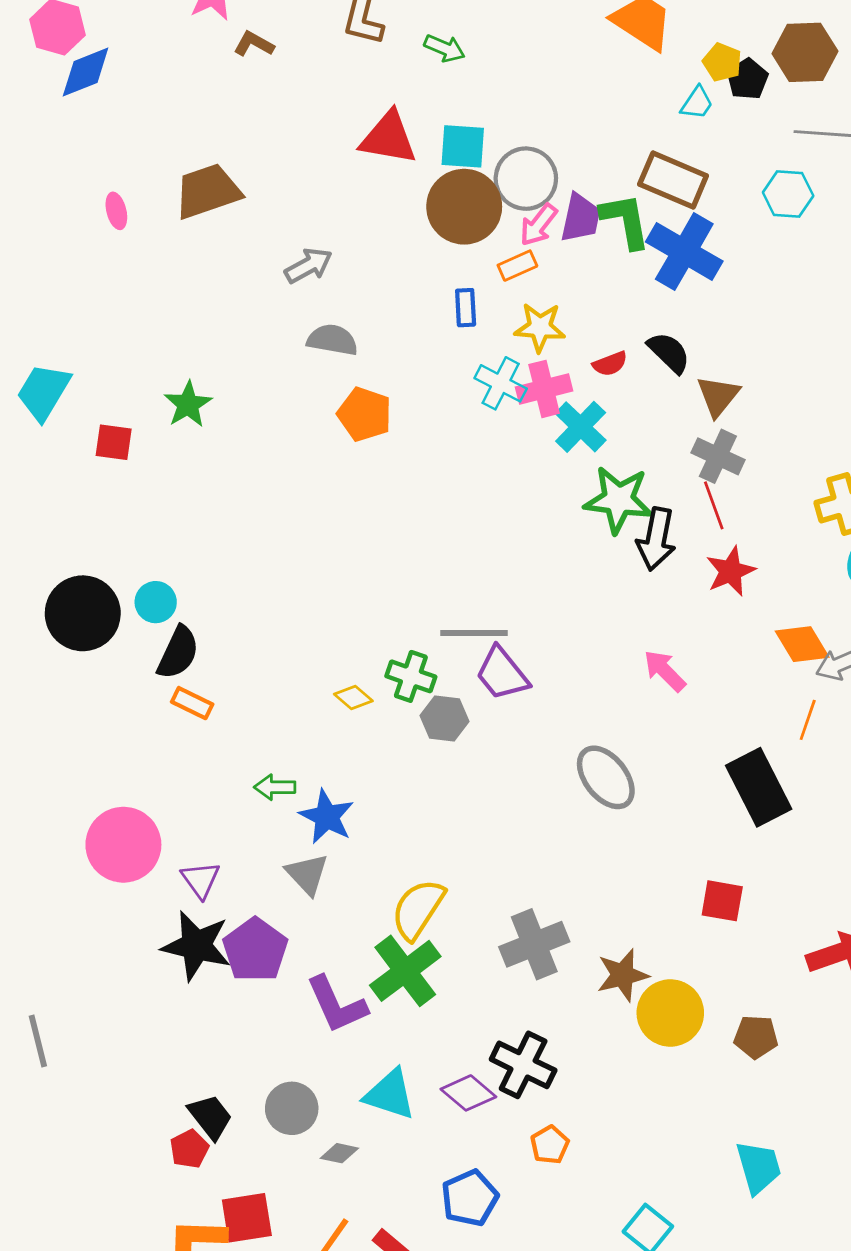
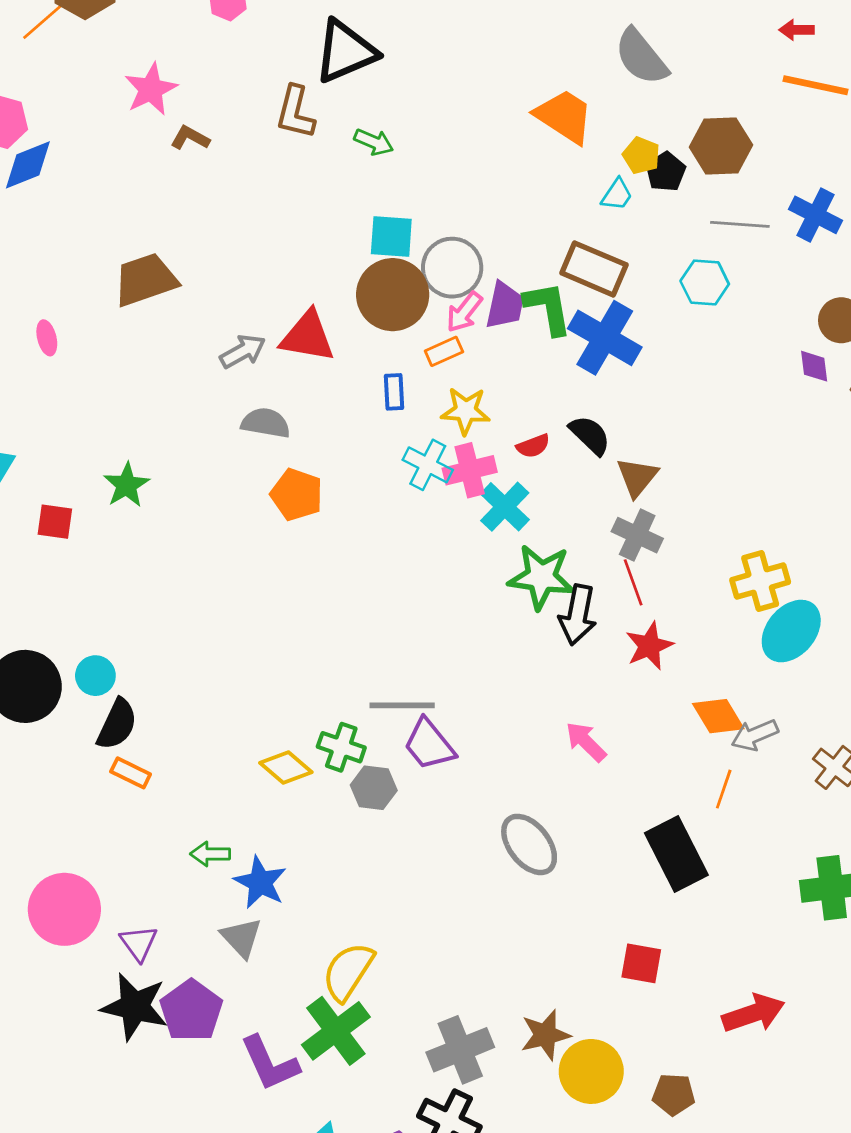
red triangle: (388, 138) -> (308, 336), moved
pink ellipse: (116, 211) -> (47, 338), moved
yellow diamond: (353, 697) -> (286, 767), size x1.4
gray cross: (534, 944) -> (460, 1050), moved

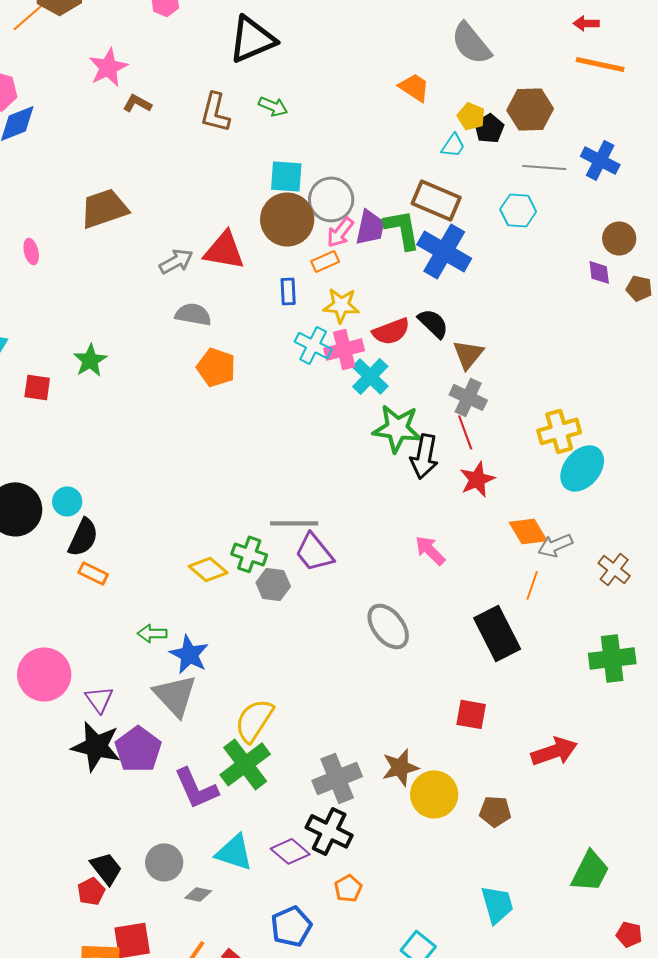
brown L-shape: (295, 112) -> (215, 112), moved
orange trapezoid: (564, 116) -> (414, 87), size x0.7
red semicircle: (533, 446) -> (391, 331), size x1.5
gray triangle: (241, 938) -> (175, 695), size x1.4

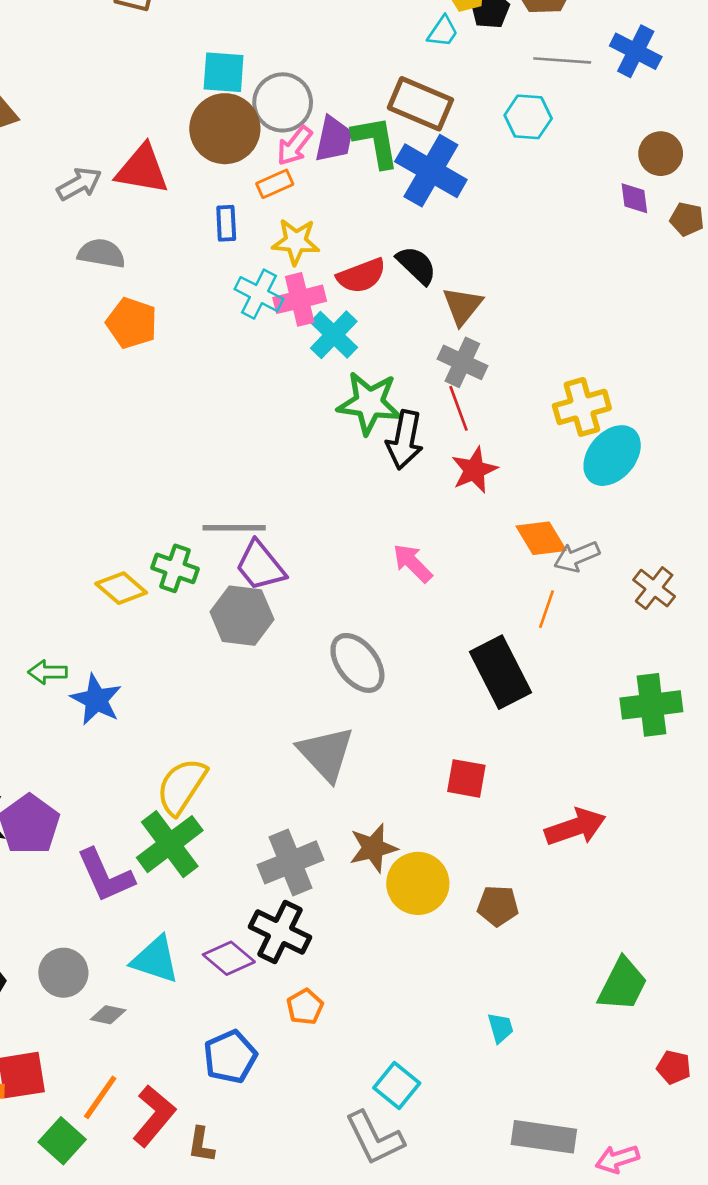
gray hexagon: (273, 584) -> (242, 616), moved, size x1.4
gray triangle: (175, 695) -> (326, 753), moved
cyan trapezoid: (497, 904) -> (501, 1028), size x0.6

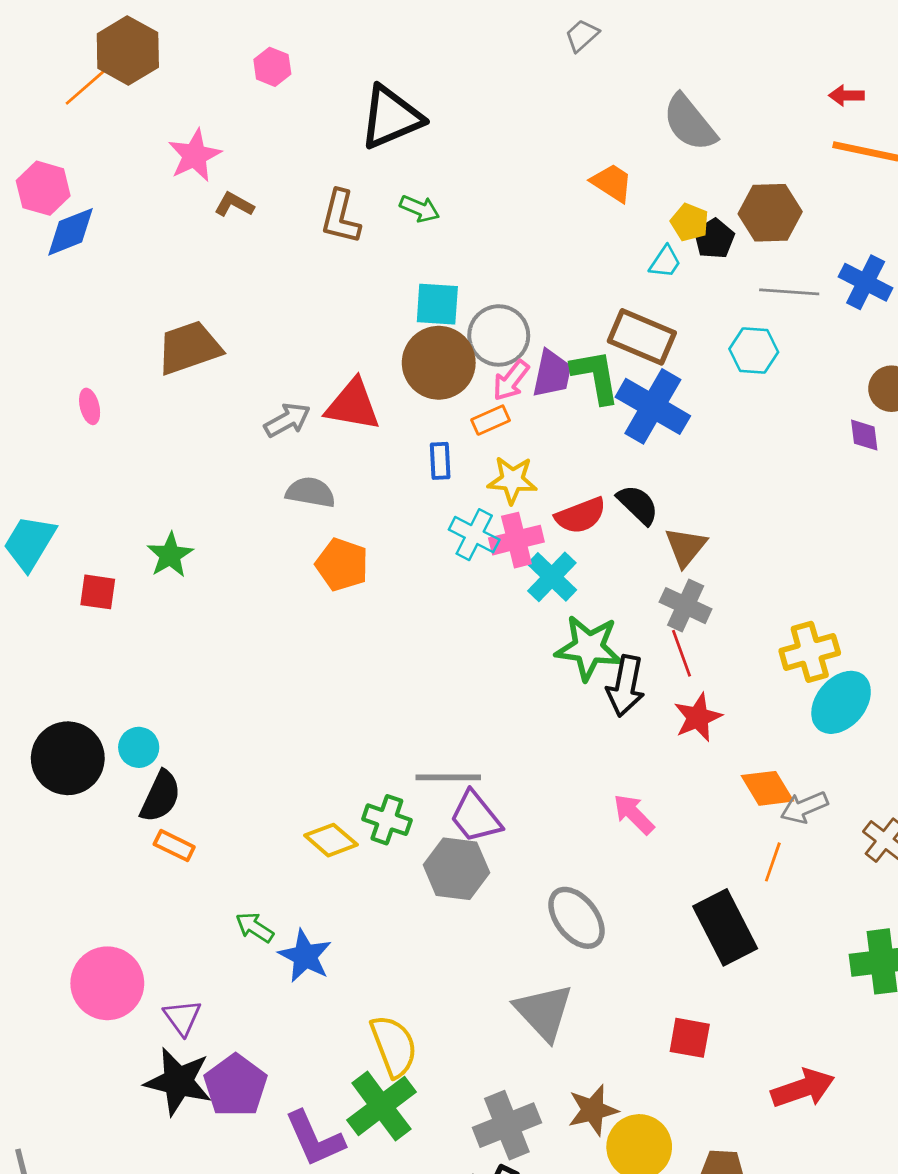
green arrow: (48, 672) -> (255, 927), turned 33
yellow semicircle: (182, 786) -> (394, 1046), turned 126

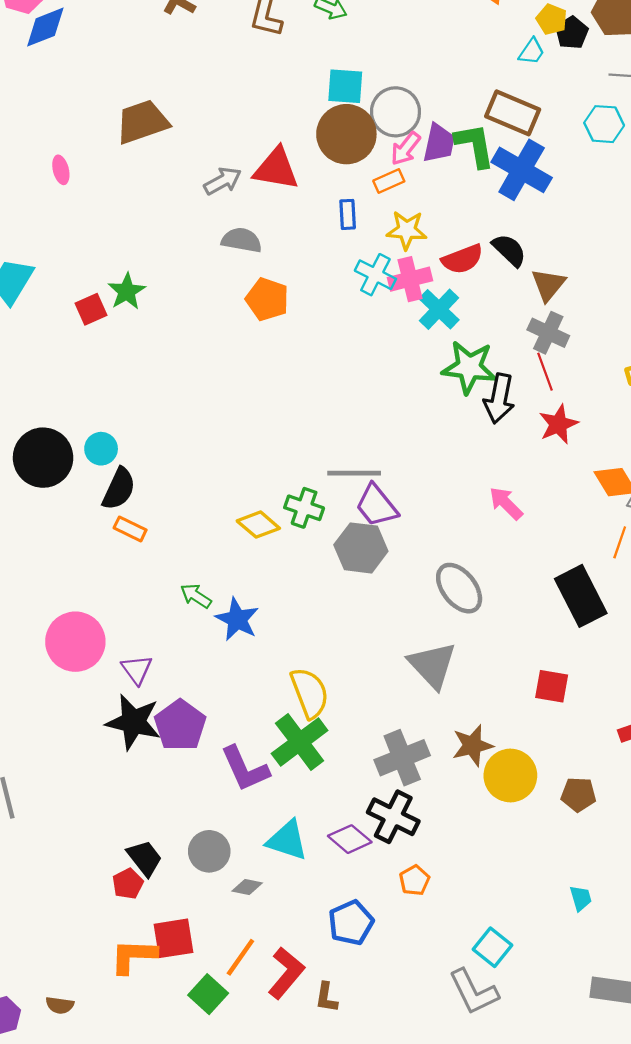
red square: (98, 592) -> (91, 309), moved, turned -32

